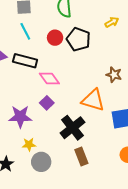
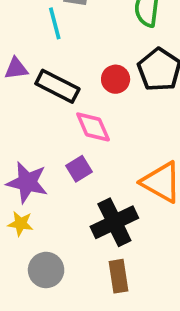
cyan line: (25, 31) -> (55, 23), moved
red circle: (55, 38) -> (116, 79), moved
yellow star: (29, 144) -> (20, 224), moved

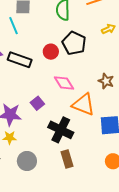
pink diamond: (93, 127) -> (64, 83), moved
black cross: (114, 222) -> (61, 130), turned -30

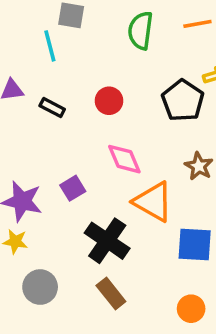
black pentagon: (74, 43) -> (183, 101), moved
black rectangle: (20, 60) -> (52, 107), size x0.6
brown rectangle: (67, 159) -> (111, 293), turned -30

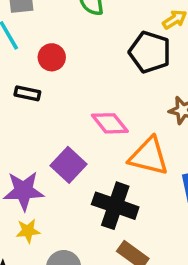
red circle: (109, 101) -> (52, 57), moved
purple square: (73, 188) -> (69, 165), size x1.4

